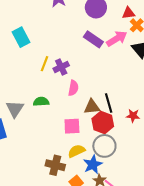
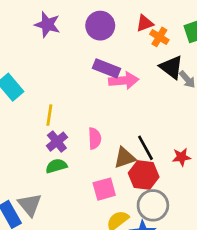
pink arrow: (117, 39) -> (124, 81), moved, turned 40
purple cross: (61, 67) -> (57, 142), moved
gray triangle: (15, 109) -> (30, 205), moved

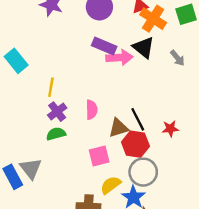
orange cross: (159, 37) -> (153, 19), size x1.5
black triangle: (171, 67) -> (144, 48), moved

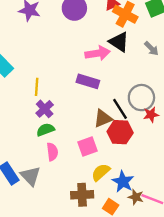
purple rectangle: (104, 46) -> (88, 81), moved
pink semicircle: (92, 110) -> (52, 152), moved
gray triangle: (31, 168) -> (31, 176), moved
gray circle: (143, 172) -> (141, 98), moved

